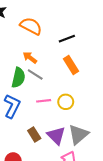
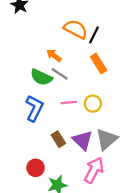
orange semicircle: (31, 26) -> (76, 29), moved
black line: (67, 39) -> (94, 35), turned -42
green semicircle: (18, 78) -> (41, 77), turned 102

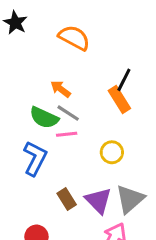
orange semicircle: (76, 29) -> (74, 38), moved
black line: (94, 35) -> (124, 80), moved
pink line: (69, 102) -> (67, 134), moved

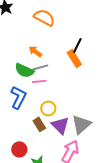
gray line: (68, 113) -> (40, 67), turned -49
yellow circle: (112, 152) -> (48, 108), moved

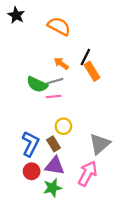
black line: (77, 45) -> (85, 57), moved
orange arrow: (35, 51) -> (61, 64), moved
blue L-shape: (18, 97) -> (30, 144), moved
purple triangle: (60, 125) -> (55, 166), moved, turned -36

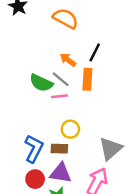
orange rectangle: (92, 71) -> (87, 79), moved, turned 36
gray line: (55, 81) -> (61, 79), turned 56
brown rectangle: (54, 144) -> (59, 149), turned -56

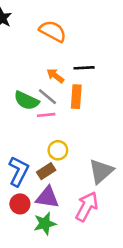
black line: (95, 52) -> (84, 68), turned 60
brown rectangle: (59, 149) -> (46, 171), turned -35

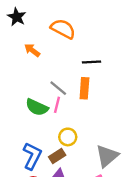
orange arrow: (55, 76) -> (32, 50), moved
green semicircle: (26, 101) -> (37, 107), moved
pink line: (46, 115) -> (57, 105), turned -70

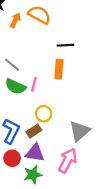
orange arrow: (32, 50) -> (15, 20), moved, turned 80
gray line: (58, 88) -> (12, 65), moved

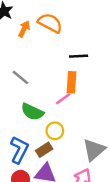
pink line: (34, 84) -> (63, 99), moved, turned 40
green semicircle: (15, 86) -> (32, 112), moved

